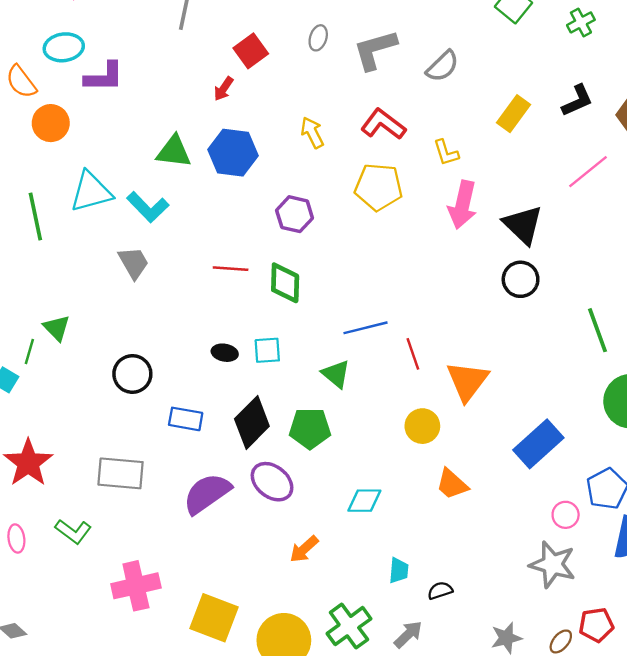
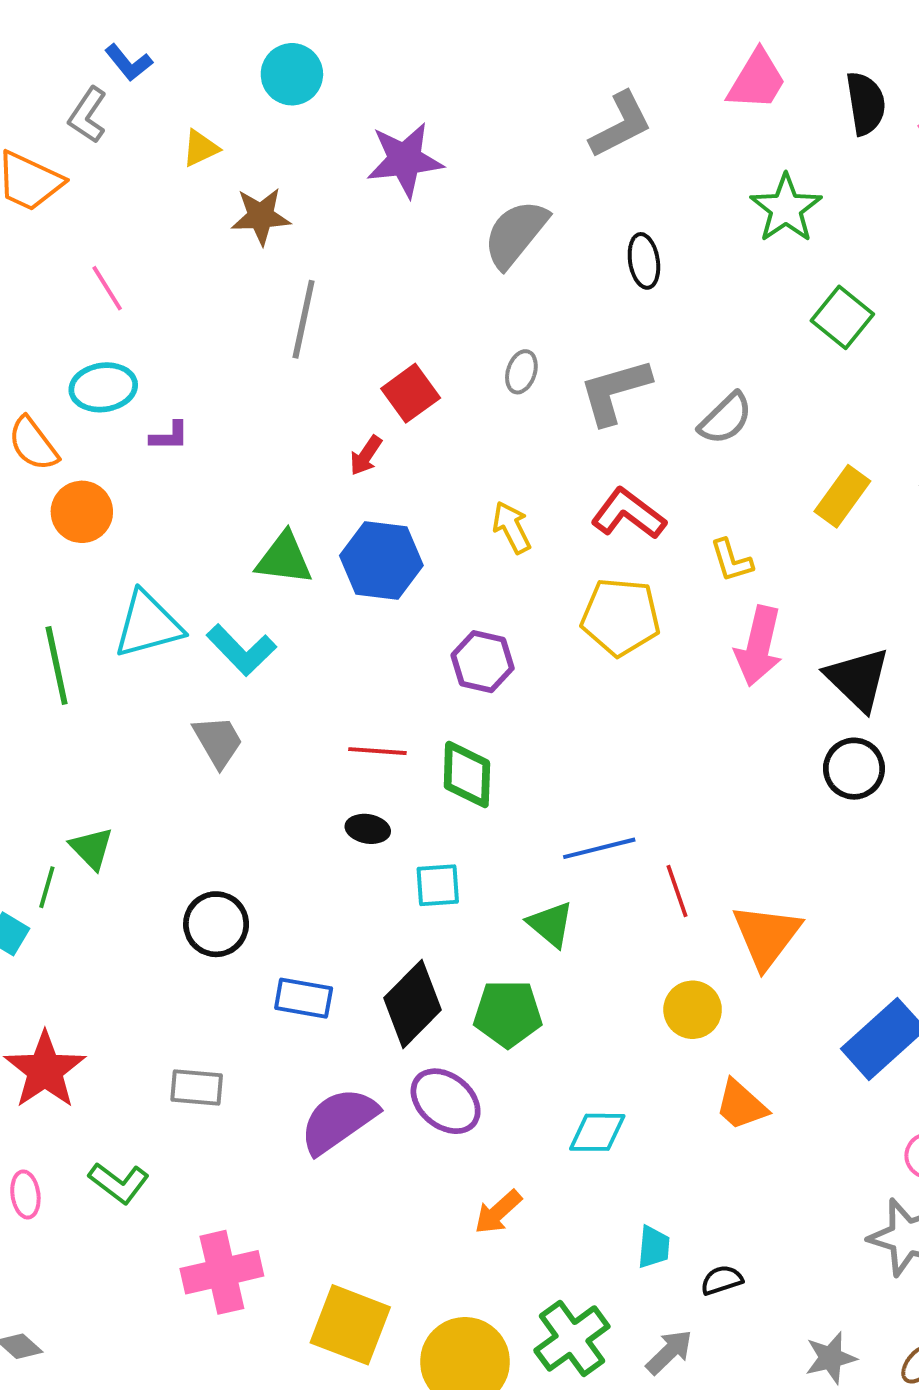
purple L-shape: (104, 77) -> (169, 436), size x0.6
black ellipse: (225, 353) -> (368, 829), moved
gray rectangle: (121, 473) -> (197, 1088), size x0.7

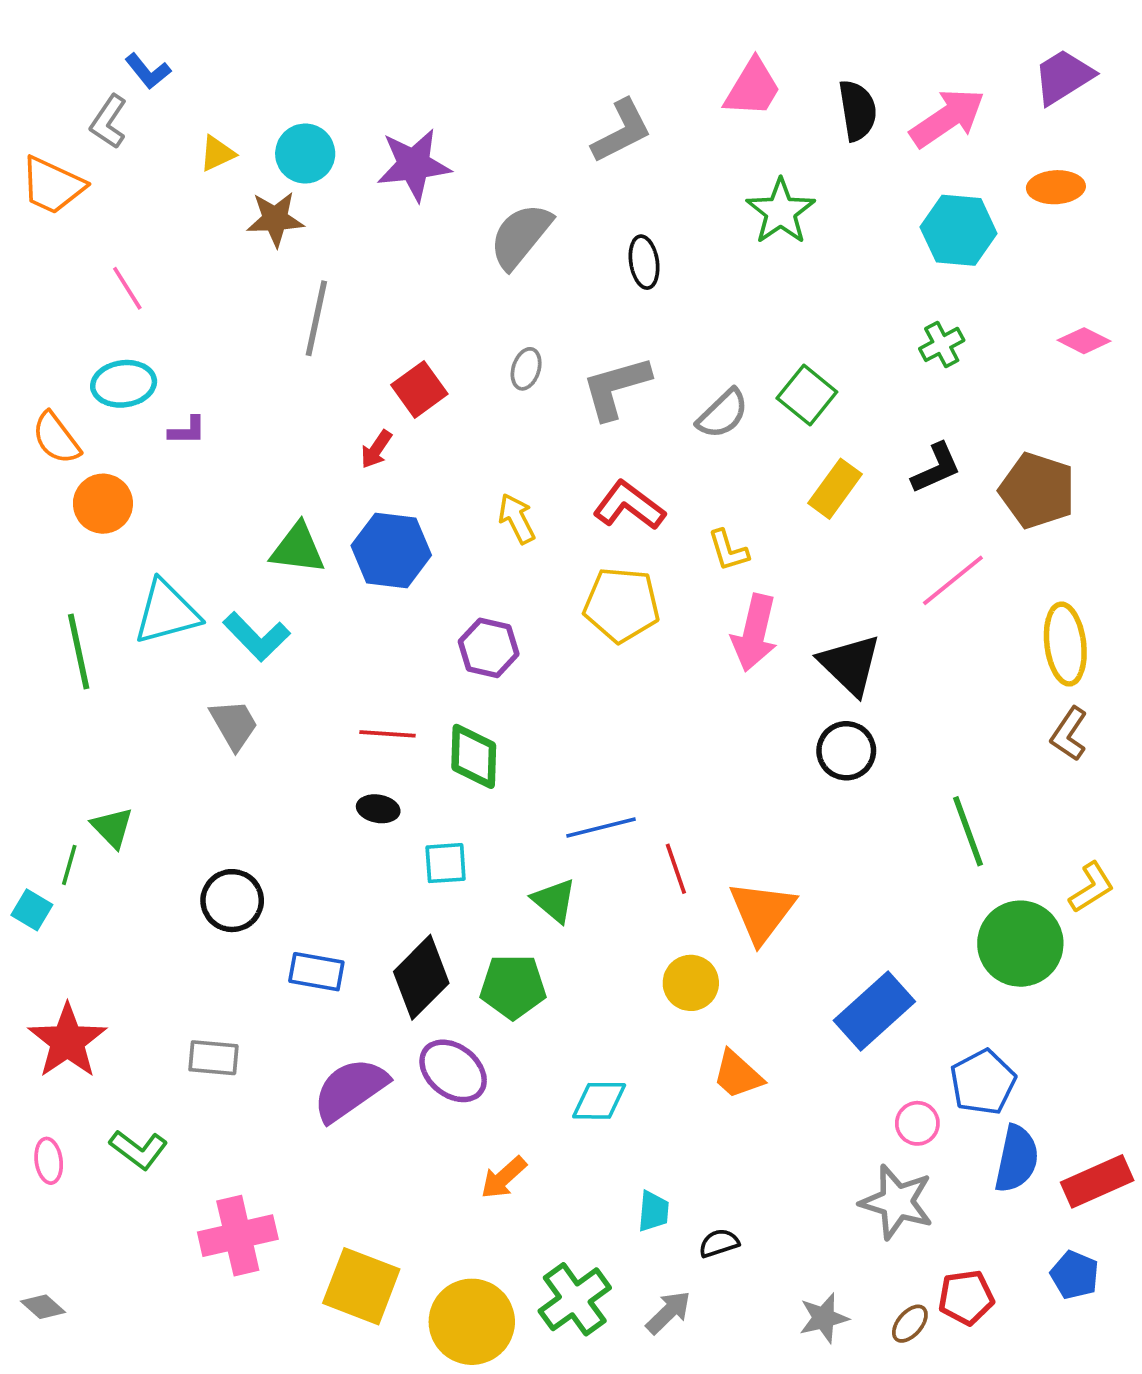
cyan circle: (292, 74) -> (305, 154), moved
green square: (842, 317) -> (807, 395), moved

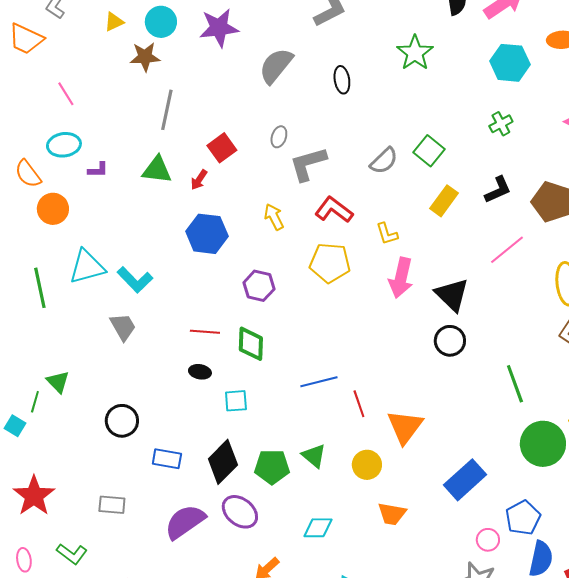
gray L-shape: (616, 388) -> (308, 164), moved
green triangle: (298, 549) -> (157, 170), moved
green triangle: (554, 901) -> (314, 456), moved
orange trapezoid: (738, 1075) -> (392, 514), turned -32

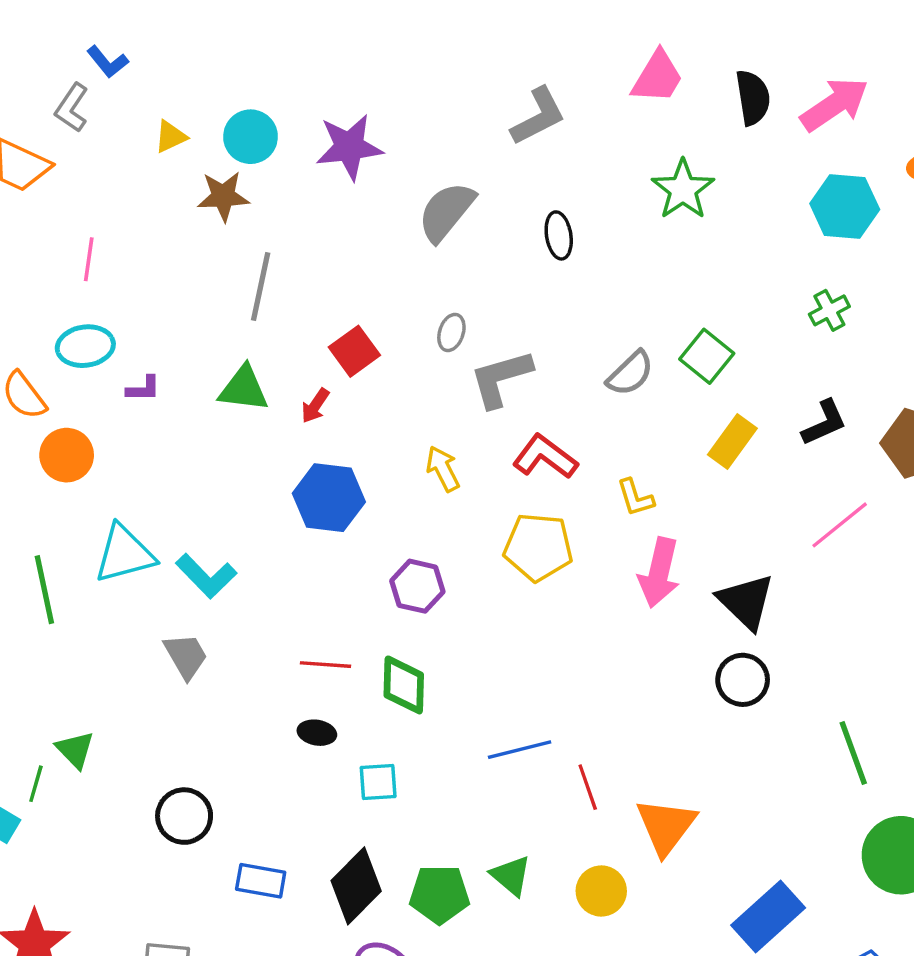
pink line: (66, 94) -> (89, 259), turned 40

